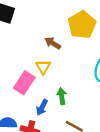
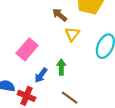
yellow triangle: (43, 67) -> (72, 34), moved

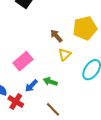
green arrow: (61, 67) -> (50, 82), turned -80

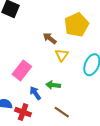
blue arrow: (31, 86) -> (35, 93), turned 112

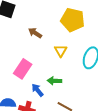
yellow pentagon: (77, 25) -> (73, 20), turned -30
brown arrow: (50, 38) -> (35, 33), moved

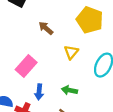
green arrow: (54, 81) -> (69, 90), moved
blue arrow: (38, 90) -> (39, 92), turned -144

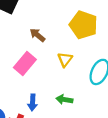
pink rectangle: (26, 66) -> (25, 64), moved

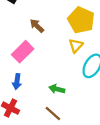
yellow triangle: (65, 59) -> (76, 46), moved
blue arrow: (33, 102) -> (17, 82), moved

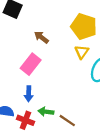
green arrow: (57, 89) -> (46, 112), moved

